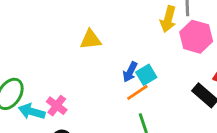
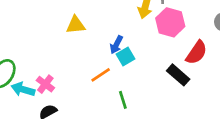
blue arrow: (130, 72) -> (116, 45), moved
orange line: (137, 92) -> (101, 75), moved

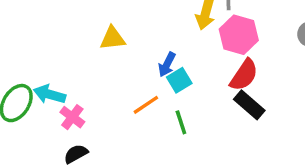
red semicircle: (196, 53) -> (244, 75), moved
cyan arrow: (23, 89) -> (50, 94), moved
green line: (123, 100) -> (181, 122), moved

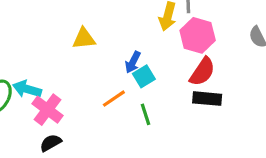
black rectangle: (249, 105) -> (207, 99), turned -36
pink cross: (72, 117) -> (48, 110), size x1.4

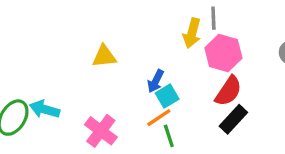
orange line: (114, 99) -> (159, 118), moved
black rectangle: (207, 99) -> (233, 119), turned -52
pink cross: (48, 110) -> (101, 131), moved

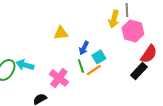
blue arrow: (156, 81) -> (84, 48), moved
red semicircle: (228, 91) -> (149, 54), moved
green line: (169, 136) -> (81, 66), moved

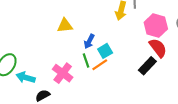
pink hexagon: (133, 31) -> (156, 26), moved
red semicircle: (149, 54) -> (158, 48), turned -72
cyan arrow: (25, 65) -> (26, 77), moved

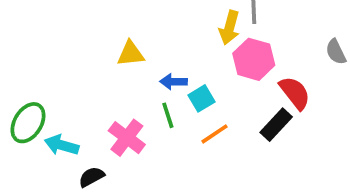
pink hexagon: (156, 26) -> (254, 59), moved
blue arrow: (89, 41) -> (174, 82), turned 64
orange line: (100, 65) -> (215, 134), moved

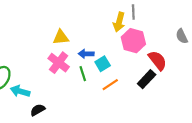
pink cross: (127, 138) -> (59, 63), moved

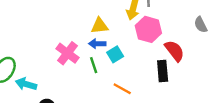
yellow triangle: (61, 37) -> (100, 26), moved
black rectangle: (147, 79) -> (163, 71), turned -48
orange line: (110, 85) -> (122, 89), moved, turned 63

